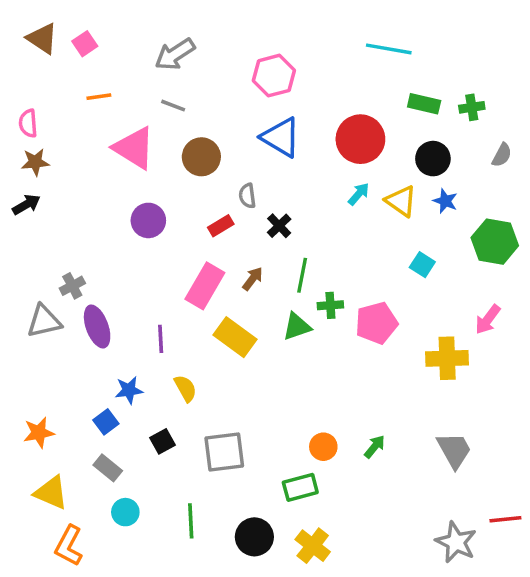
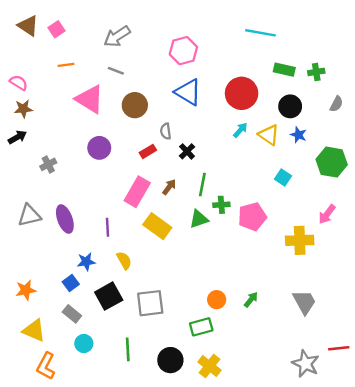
pink semicircle: (28, 123) -> (19, 83), turned 126
gray cross: (72, 286) -> (48, 164), moved
black square: (162, 441) -> (109, 296), size x1.6

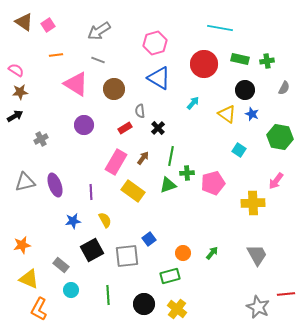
red circle: (242, 93) -> (204, 64), moved
cyan arrow: (240, 130) -> (193, 103), moved
blue square: (71, 283) -> (149, 239), moved

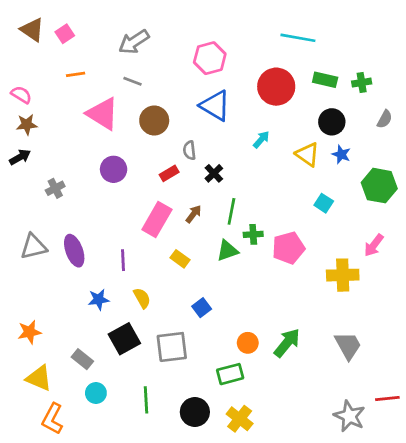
yellow rectangle: (133, 191) -> (180, 259), size x0.6
blue square: (149, 239) -> (202, 308), moved
green arrow: (212, 253) -> (287, 343), size x1.6

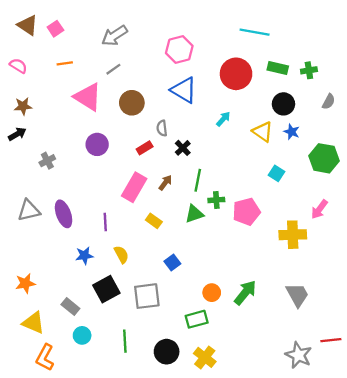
gray line: (132, 81) -> (113, 69), turned -56
pink semicircle: (21, 95) -> (18, 66), moved

